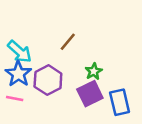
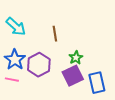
brown line: (68, 42) -> (55, 34), turned -49
cyan arrow: (20, 52) -> (16, 27), moved

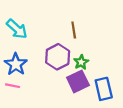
brown line: (55, 34) -> (74, 30), moved
purple hexagon: (39, 65) -> (58, 57), moved

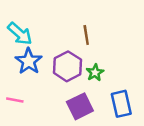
blue star: (16, 64) -> (29, 61), moved
purple square: (78, 81) -> (80, 106), moved

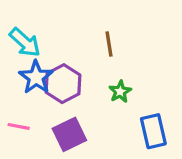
purple hexagon: (67, 66) -> (63, 84), moved
purple square: (80, 106) -> (69, 134), moved

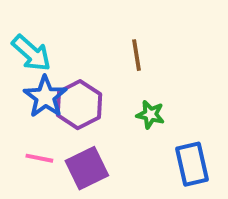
green star: (120, 92) -> (150, 115), turned -30
pink line: (19, 126) -> (39, 158), moved

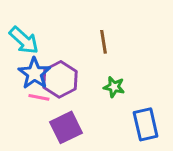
pink line: (39, 158) -> (39, 97), moved

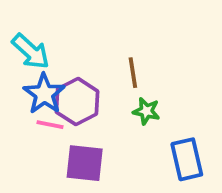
brown line: (104, 42) -> (133, 73), moved
purple square: (66, 127) -> (85, 163), turned 32

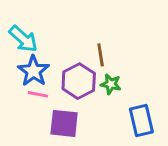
purple hexagon: (77, 102) -> (79, 81), moved

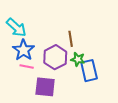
blue rectangle: (141, 121) -> (89, 71), moved

